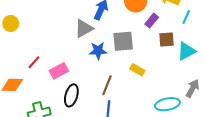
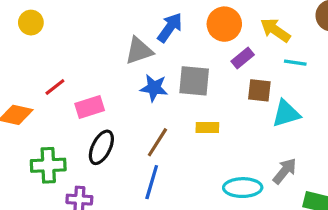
cyan line: (186, 17) -> (295, 63), turned 64
yellow rectangle: (137, 70) -> (207, 128), turned -40

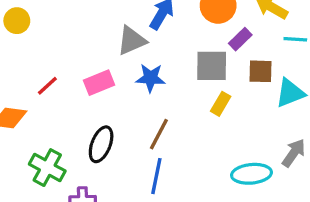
gray square: (194, 81) -> (212, 66), moved
pink rectangle: (90, 107) -> (99, 83), moved
yellow rectangle: (207, 128) -> (221, 104), moved, turned -55
green cross: (48, 165) -> (47, 168), turned 36

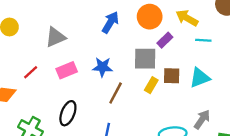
gray triangle: (132, 41) -> (55, 37), moved
brown square: (260, 71) -> (172, 76), moved
brown line: (159, 134) -> (116, 93), moved

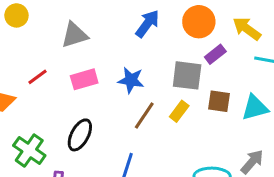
yellow rectangle: (151, 85) -> (179, 111), moved

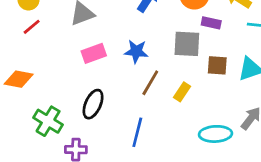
purple rectangle: (215, 54) -> (211, 23), turned 54
red line: (38, 77) -> (32, 27), moved
yellow rectangle: (179, 111) -> (182, 92), moved

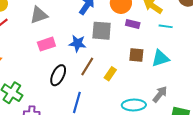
gray square: (187, 44) -> (102, 31), moved
black ellipse: (93, 104) -> (58, 75), moved

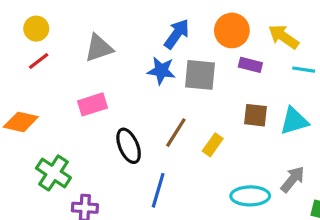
blue star: (77, 43) -> (161, 71), moved
pink rectangle: (46, 44) -> (92, 104), moved
black ellipse: (58, 75) -> (129, 146), turned -50

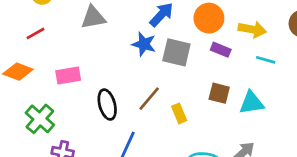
yellow arrow: (283, 37) -> (252, 29), turned 148
red line: (39, 61) -> (35, 33), moved
pink rectangle: (92, 104) -> (68, 76), moved
yellow rectangle: (213, 145) -> (179, 113), turned -66

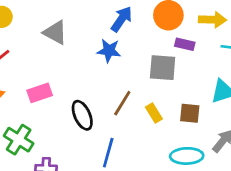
gray triangle: (93, 17) -> (55, 32), turned 48
gray square: (176, 52) -> (163, 68), moved
brown square: (219, 93) -> (190, 113), moved

